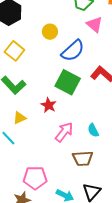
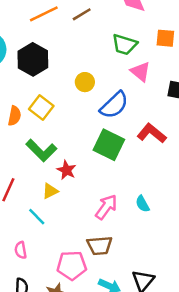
red star: (49, 105) -> (66, 170), moved
brown trapezoid: (83, 158) -> (100, 246), moved

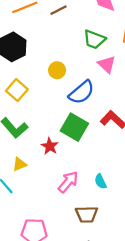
red star: (66, 170) -> (50, 146), moved
brown trapezoid: (100, 246) -> (87, 214), moved

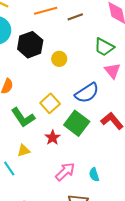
yellow circle: (57, 70) -> (59, 59), moved
yellow square: (17, 90) -> (50, 103), moved

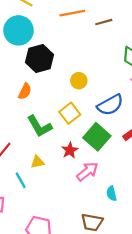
black hexagon: (30, 45) -> (39, 59), moved
yellow circle: (59, 59) -> (79, 81), moved
pink arrow: (65, 172) -> (87, 171), moved

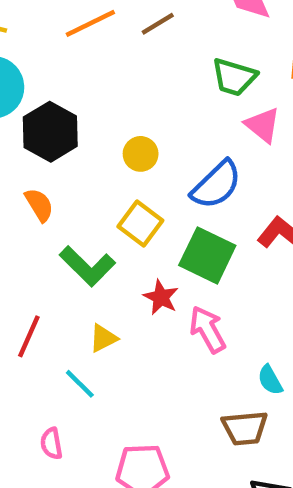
orange semicircle: (25, 91) -> (39, 205), turned -42
pink arrow: (87, 171) -> (208, 330), turned -65
cyan semicircle: (111, 194) -> (270, 380), moved

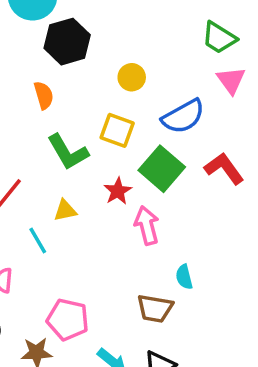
yellow square: (140, 224) -> (117, 130), turned -32

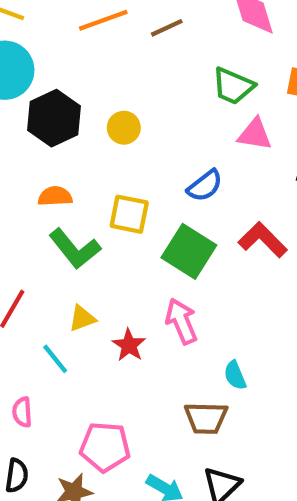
yellow circle: (132, 77) -> (124, 128), moved
pink triangle: (231, 80) -> (255, 134), turned -36
orange semicircle: (44, 95) -> (55, 196), moved, turned -68
blue semicircle: (183, 116) -> (205, 186), size x0.7
red star: (118, 191) -> (129, 345), moved

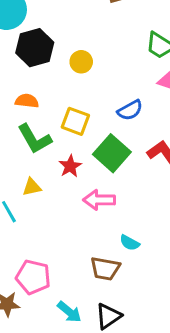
pink arrow: (181, 321) -> (99, 200), turned -76
red star: (129, 345) -> (70, 166), moved
cyan semicircle: (235, 375) -> (130, 243), turned -48

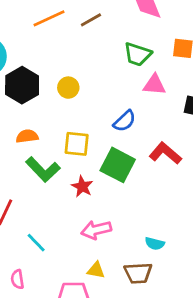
yellow triangle: (32, 187) -> (96, 270), moved, turned 36
pink arrow: (99, 200) -> (96, 230), moved

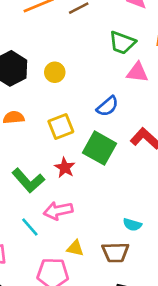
yellow square: (77, 144) -> (61, 127), turned -30
green L-shape: (43, 169) -> (28, 181), moved
pink arrow: (96, 230) -> (58, 211), moved
cyan line: (36, 243) -> (30, 227), moved

